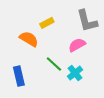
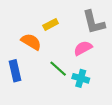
cyan cross: (75, 73) -> (81, 78), turned -35
blue rectangle: (19, 76) -> (15, 71), moved

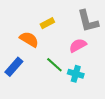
blue rectangle: (15, 71) -> (14, 67), turned 54

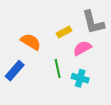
yellow rectangle: (47, 23) -> (64, 32), moved
green line: (54, 65) -> (58, 69), turned 36

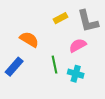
yellow rectangle: (64, 32) -> (61, 18), moved

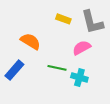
yellow rectangle: (61, 18) -> (63, 19), turned 48
green line: (54, 65) -> (57, 68), turned -66

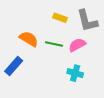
green line: (57, 68) -> (54, 44), moved

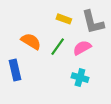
green line: (54, 44) -> (58, 47), turned -66
blue rectangle: (14, 66) -> (15, 70), turned -54

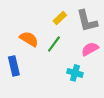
yellow rectangle: (64, 19) -> (60, 18), turned -64
pink semicircle: (82, 48) -> (90, 49), moved

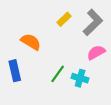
gray L-shape: (87, 21) -> (93, 22), turned -120
green line: (54, 44) -> (58, 74), moved

